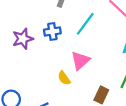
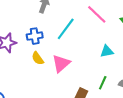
yellow semicircle: (64, 78) -> (38, 58), moved

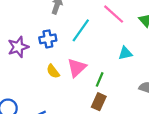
yellow semicircle: (38, 58) -> (53, 71), moved
green line: (103, 83) -> (100, 79), moved

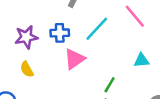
pink triangle: (77, 68) -> (74, 59), moved
yellow semicircle: (53, 71) -> (27, 69), moved

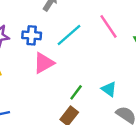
cyan triangle: (141, 60) -> (109, 89), moved, turned 35

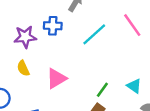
blue cross: (32, 35) -> (53, 26), moved
pink triangle: (44, 63) -> (56, 79), moved

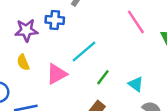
cyan line: (94, 34) -> (84, 52), moved
green line: (102, 90) -> (103, 77), moved

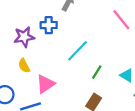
pink triangle: (57, 74) -> (45, 84), moved

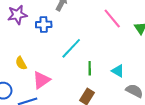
purple star: (24, 37) -> (17, 15), moved
green line: (97, 72) -> (90, 68), turned -32

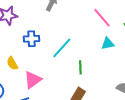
blue cross: (44, 25) -> (32, 39), moved
cyan triangle: (118, 71) -> (108, 44), moved, turned -40

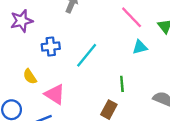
green line: (80, 67) -> (122, 84), moved
pink triangle: (33, 80) -> (55, 94), turned -48

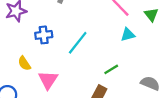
green line: (122, 84) -> (111, 69), turned 64
pink triangle: (55, 94) -> (48, 80), turned 30

